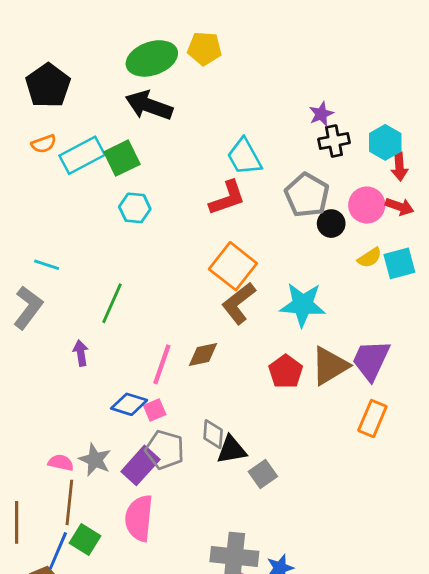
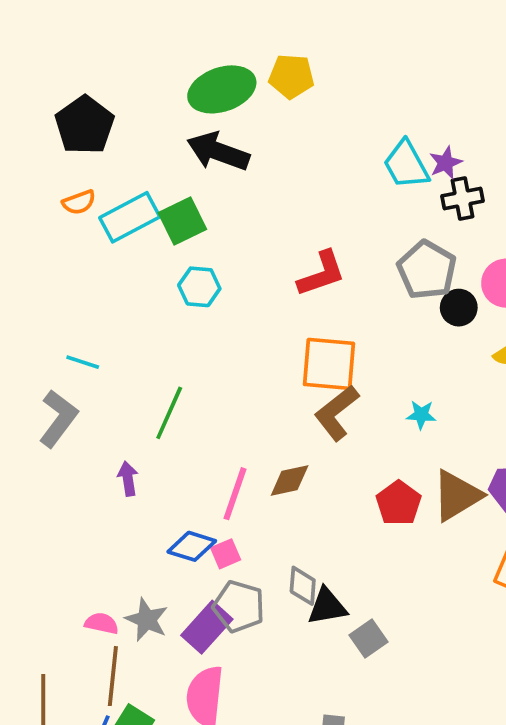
cyan trapezoid: (244, 157) -> (406, 165), moved
orange square: (233, 266) -> (329, 364), turned -33
cyan star: (303, 305) -> (421, 415), size x0.5

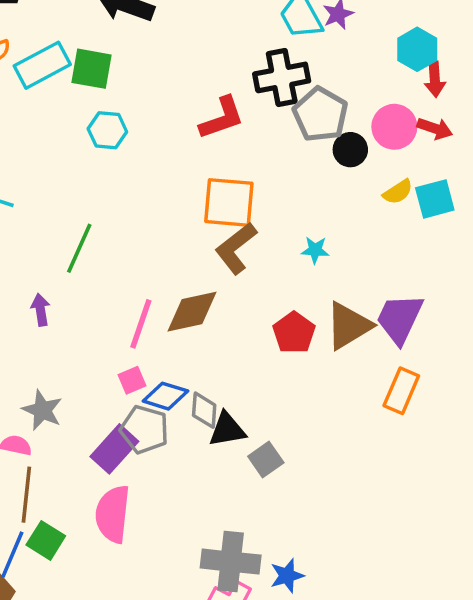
black cross: (462, 198) -> (282, 77), moved, size x1.4
green square: (182, 221) -> (92, 69), turned 36
brown diamond: (290, 481) -> (192, 312), size x1.4
blue diamond: (192, 546) -> (165, 396), moved
gray star: (147, 620) -> (42, 410), moved

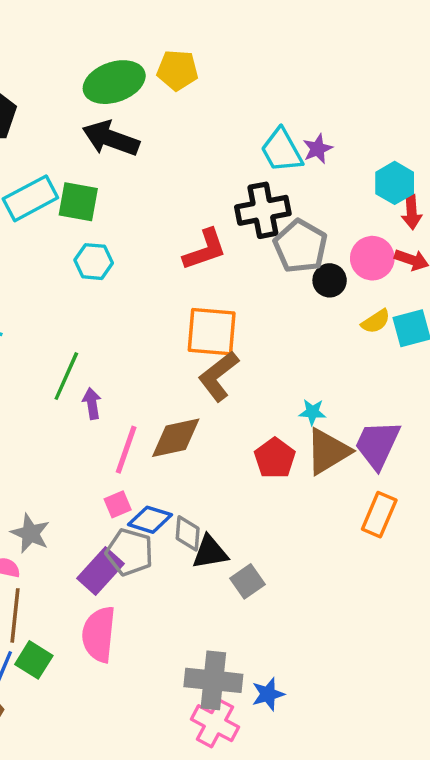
cyan star: (315, 250) -> (312, 412), moved
purple arrow: (41, 310) -> (92, 403), moved

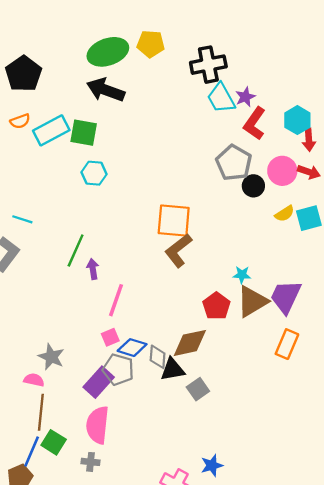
black cross: (263, 210) -> (208, 65), moved
red L-shape: (205, 250) -> (255, 123), moved, turned 144
brown diamond: (176, 438) -> (190, 343), moved
gray cross: (213, 680) -> (91, 462), moved, size x0.5

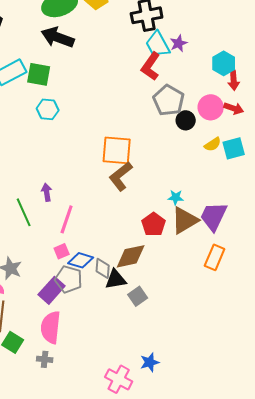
red L-shape: (255, 123) -> (151, 66), moved
green line: (76, 251) -> (24, 212), moved, turned -48

